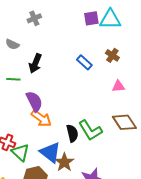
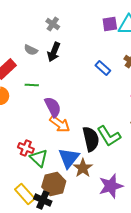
gray cross: (34, 18) -> (53, 24), turned -32
black arrow: (35, 63) -> (54, 52), moved
black semicircle: (72, 133) -> (91, 139), size x1.4
blue triangle: (50, 152) -> (69, 158), turned 30

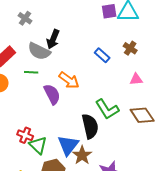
gray cross: (53, 24) -> (25, 18), moved
gray semicircle: (31, 50) -> (39, 51), moved, size x1.6
orange arrow: (60, 124) -> (69, 80), moved
green L-shape: (109, 136) -> (107, 109), moved

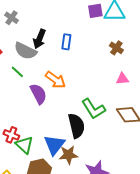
blue rectangle: (102, 55) -> (66, 42), moved, turned 56
green line: (31, 72) -> (17, 72), turned 40
brown star: (82, 155) -> (68, 155), turned 30

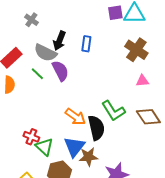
brown cross: (116, 48) -> (136, 50), size x1.6
orange arrow: (55, 80) -> (75, 117), moved
purple semicircle: (38, 94) -> (60, 71), moved

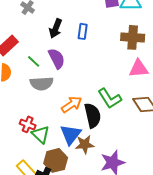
brown cross: (136, 50) -> (133, 37), turned -30
gray semicircle: (45, 53) -> (42, 83), moved, turned -30
pink triangle: (142, 81) -> (139, 68), size x1.5
orange arrow: (75, 117) -> (72, 104), turned -70

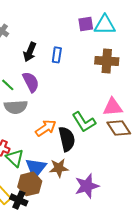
pink triangle: (139, 68) -> (113, 107), moved
blue triangle: (71, 134) -> (36, 168), moved

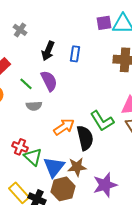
gray semicircle: (16, 107) -> (34, 106), size x0.7
brown hexagon: (30, 184) -> (63, 189), moved

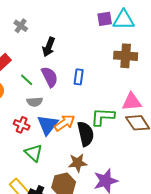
blue rectangle: (75, 54) -> (79, 77), moved
green L-shape: (102, 121) -> (103, 117), turned 125
red cross: (20, 147) -> (22, 125), moved
blue triangle: (54, 167) -> (48, 125), moved

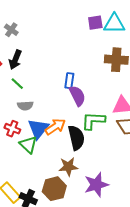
black arrow: (49, 47) -> (15, 60), moved
purple semicircle: (50, 77) -> (77, 96), moved
green triangle: (34, 153) -> (28, 145), moved

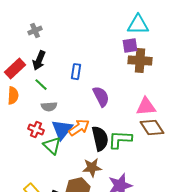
purple square: (95, 23) -> (130, 46), moved
gray cross: (11, 30) -> (35, 31), turned 32
blue rectangle: (69, 81) -> (76, 72), moved
green L-shape: (93, 121) -> (120, 140), moved

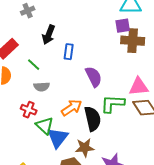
black arrow: (39, 61) -> (49, 35), moved
blue triangle: (62, 130) -> (58, 138), moved
green L-shape: (120, 140) -> (113, 104), moved

